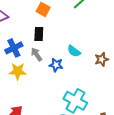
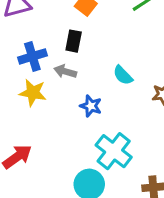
gray arrow: (36, 54) -> (65, 71), turned -48
blue star: (56, 65) -> (91, 106), moved

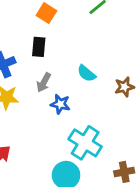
gray arrow: (65, 71) -> (44, 82), moved, turned -72

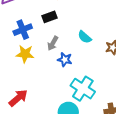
black rectangle: (39, 47) -> (49, 17), turned 64

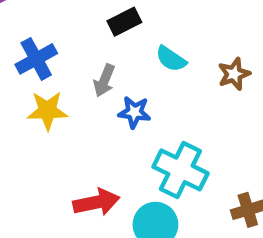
black rectangle: (49, 17) -> (124, 22), moved
red arrow: (18, 98) -> (96, 202), moved, turned 36

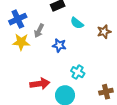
gray arrow: (104, 81) -> (39, 31), moved
cyan cross: (180, 170) -> (78, 72), size x0.6

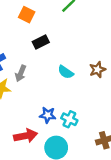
cyan semicircle: (77, 23) -> (66, 72), moved
blue star: (59, 45) -> (48, 115), moved

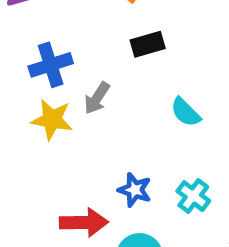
cyan cross: (69, 119) -> (193, 196), moved

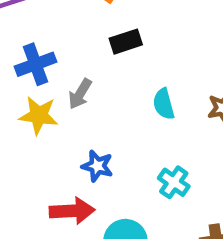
cyan semicircle: (186, 112) -> (164, 104), turned 32
blue star: (135, 190) -> (97, 166), moved

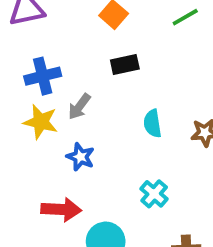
blue star: (97, 166) -> (80, 157), moved

